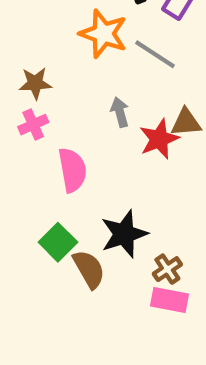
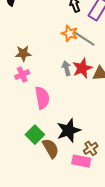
orange star: (103, 34) -> (70, 33), moved, size x0.7
red star: (159, 139) -> (82, 68), moved
pink rectangle: (169, 300) -> (81, 161), moved

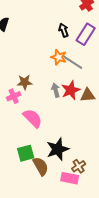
brown star: (23, 53) -> (25, 82), moved
pink semicircle: (42, 98) -> (33, 118), turned -35
green square: (35, 135) -> (26, 153), turned 30

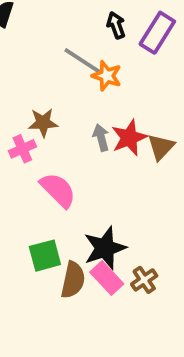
gray line: (73, 62) -> (82, 61), moved
brown triangle: (88, 95) -> (161, 147), turned -42
brown semicircle: (41, 166) -> (73, 280), turned 42
pink rectangle: (70, 178) -> (107, 278), moved, turned 36

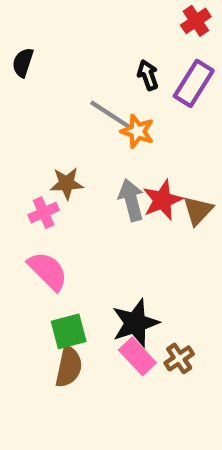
gray arrow: (101, 138) -> (131, 200), size x1.4
pink semicircle: (58, 190) -> (48, 271), moved
brown semicircle: (73, 280) -> (69, 367), moved

